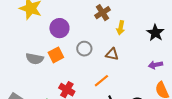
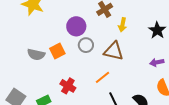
purple circle: (59, 28) -> (76, 26), moved
brown triangle: (112, 54) -> (114, 51), size x1.5

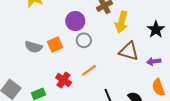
yellow arrow: (123, 25) -> (122, 22), size x1.5
brown triangle: (114, 51) -> (129, 51), moved
orange line: (103, 77) -> (89, 70), moved

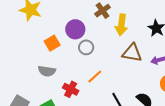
orange square: (55, 45) -> (52, 43), moved
gray semicircle: (34, 47) -> (47, 71), moved

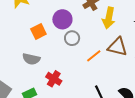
orange line: (95, 77) -> (94, 56), moved

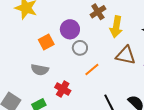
orange line: (94, 56) -> (92, 70), moved

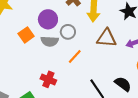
gray circle: (80, 48) -> (68, 32), moved
gray semicircle: (40, 70) -> (50, 41), moved

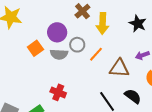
brown triangle: (107, 38) -> (119, 68), moved
orange line: (75, 56) -> (96, 54), moved

